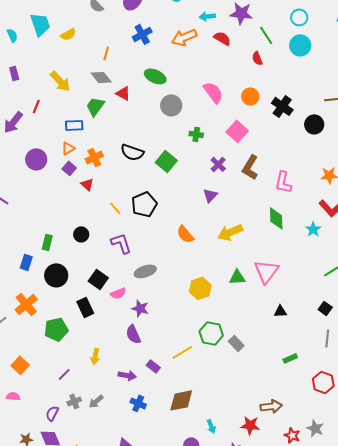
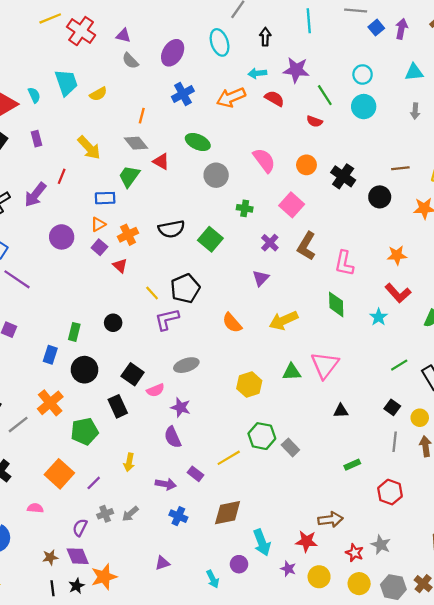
red semicircle: (257, 58) -> (314, 121), turned -48
black semicircle: (132, 152) -> (171, 229), turned -30
purple L-shape: (121, 243) -> (167, 319), moved, turned -85
orange square: (20, 365) -> (59, 474), moved, size x1.4
cyan arrow: (211, 426) -> (262, 542), size x1.6

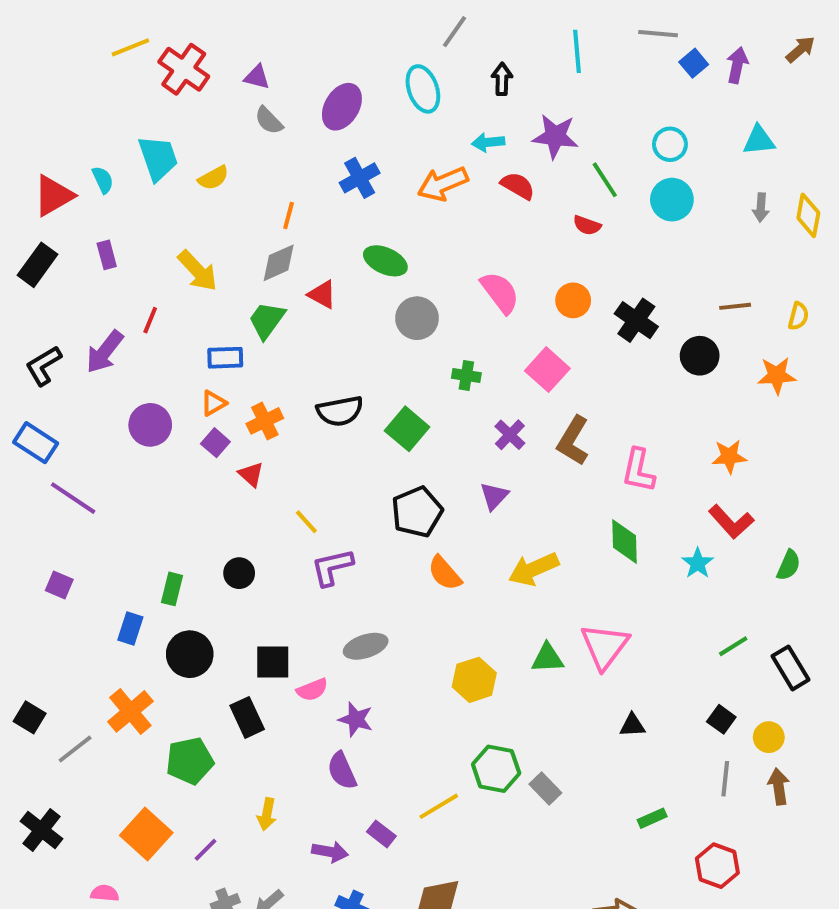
gray diamond: (136, 143) -> (279, 263), turned -75
black pentagon: (185, 288) -> (417, 512), moved
black square: (133, 374) -> (273, 662), turned -35

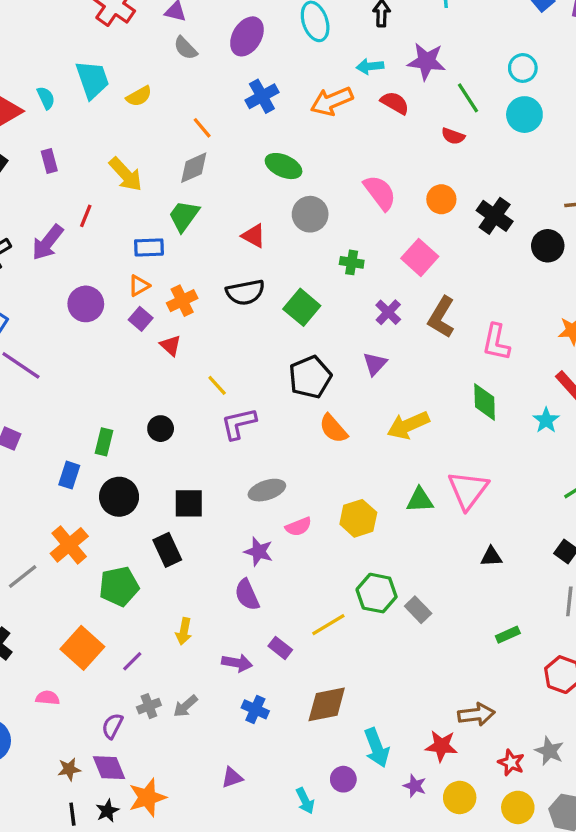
orange line: (289, 215) -> (202, 128), turned -55
red triangle: (322, 294) -> (254, 236), moved
pink semicircle: (312, 690) -> (298, 527), moved

